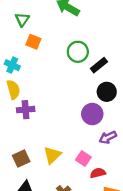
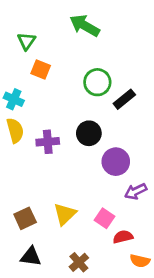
black circle: (107, 92) -> (89, 133), moved
purple cross: (26, 110) -> (48, 142), moved

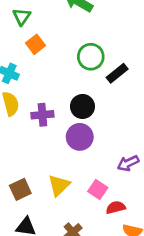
orange square: (41, 69) -> (35, 44), turned 30
purple circle: (116, 162) -> (80, 137), moved

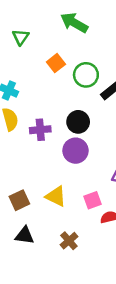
orange square: (35, 44) -> (56, 63), moved
yellow triangle: (59, 185) -> (56, 196), turned -50
pink square: (98, 189) -> (92, 200), turned 36

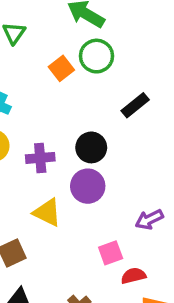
green circle: (86, 75) -> (96, 56), moved
yellow triangle: (56, 196) -> (47, 212), moved

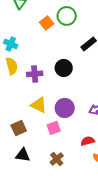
purple circle: (88, 186) -> (65, 108), moved
pink square: (111, 253) -> (54, 128), moved

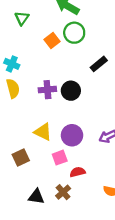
purple cross: (35, 74) -> (47, 90), moved
red semicircle: (88, 141) -> (78, 172), moved
black triangle: (23, 155) -> (36, 197), moved

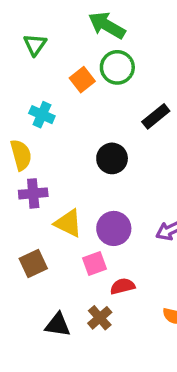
cyan cross: (12, 64) -> (42, 115), moved
purple cross: (47, 90) -> (33, 193), moved

